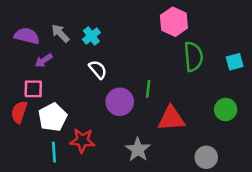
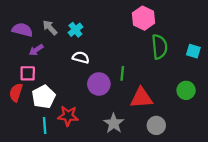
cyan square: (235, 62) -> (193, 51), turned 32
white semicircle: (98, 69) -> (81, 57), turned -35
gray circle: (206, 157) -> (156, 125), moved

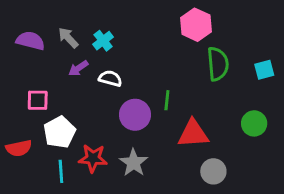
purple arrow: (36, 50) -> (78, 68), moved
cyan square: (193, 51) -> (264, 70), turned -32
red semicircle: (16, 92) -> (19, 148), moved, turned -120
gray star: (114, 123) -> (134, 163), moved

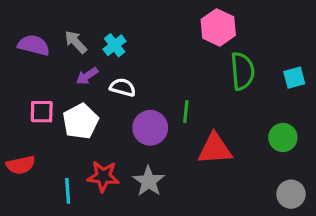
white pentagon: (59, 132) -> (81, 121), moved
gray circle: (213, 171) -> (291, 194), moved

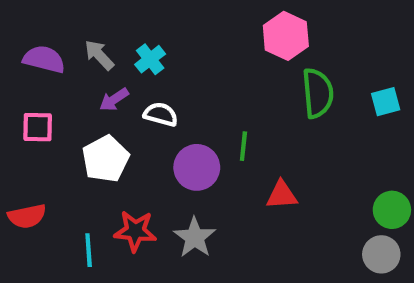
pink square: (42, 112) -> (38, 127), moved
green circle: (283, 137) -> (392, 210), moved
red triangle: (215, 149) -> (282, 195), size x0.7

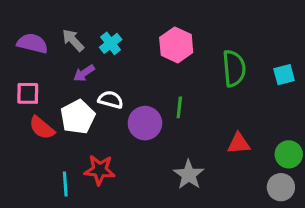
pink hexagon: (286, 36) -> (176, 45), moved
white semicircle: (161, 114) -> (111, 100), moved
red triangle: (282, 195) -> (239, 143), moved
red semicircle: (27, 216) -> (42, 128), moved, turned 52
gray star: (195, 237) -> (189, 175), moved

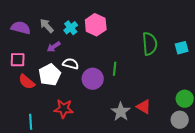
pink hexagon: (176, 45) -> (96, 25), moved
red triangle: (239, 143) -> (144, 107), moved, turned 35
cyan line: (65, 184) -> (31, 122), moved

